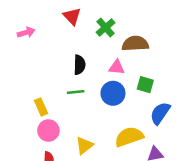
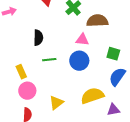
black semicircle: (79, 65) -> (38, 38), moved
green square: (145, 85) -> (113, 54), moved

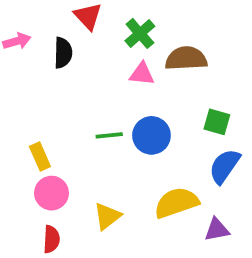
black semicircle: (38, 38) -> (63, 53), moved
pink triangle: (82, 40) -> (142, 74), moved
green line: (49, 60) -> (109, 135), moved

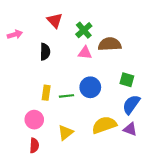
black semicircle: (63, 53) -> (45, 52), moved
green line: (109, 135) -> (67, 96), moved
yellow rectangle: (40, 157) -> (46, 93), moved, turned 32
purple triangle: (217, 230) -> (130, 129), moved, turned 32

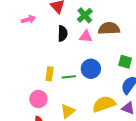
pink arrow: (15, 34) -> (28, 19), moved
black semicircle: (45, 52) -> (63, 33), moved

